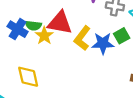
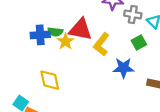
blue cross: (18, 29) -> (40, 35), turned -36
blue star: (103, 43) -> (123, 68), moved

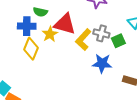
gray cross: (133, 14) -> (101, 33), moved
green semicircle: (55, 32) -> (40, 12), moved
yellow diamond: (50, 80) -> (31, 49), moved, turned 30

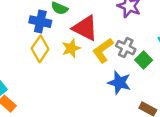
yellow star: (50, 34) -> (71, 48), moved
green square: (118, 41) -> (144, 60), turned -32

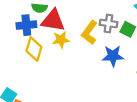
red triangle: (85, 28) -> (53, 20), moved
yellow star: (71, 48) -> (61, 40), turned 30

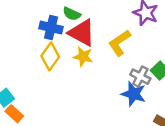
gray cross: (108, 23) -> (140, 77), moved
yellow L-shape: (89, 33) -> (120, 43), moved

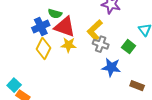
blue cross: (51, 28) -> (41, 26), turned -30
gray cross: (140, 77) -> (101, 44), moved

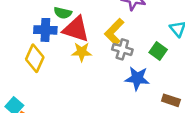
blue cross: (41, 26) -> (45, 30), turned 30
yellow diamond: (44, 49) -> (35, 58), moved

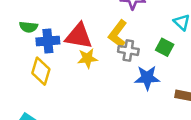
green semicircle: (63, 13) -> (29, 27), moved

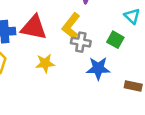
yellow star: (87, 58) -> (45, 63), moved

